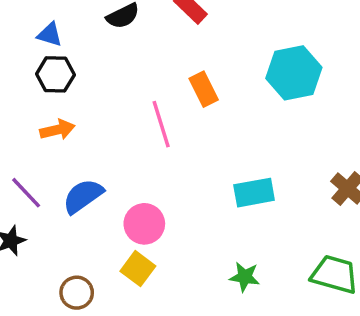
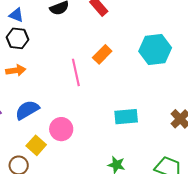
orange rectangle: (204, 89) -> (102, 54), turned 66
yellow square: (138, 269) -> (36, 145), moved

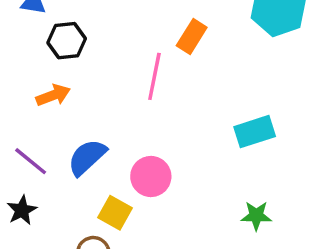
black hexagon: (17, 38) -> (67, 41), moved
pink line: (76, 72) -> (154, 76), turned 36

